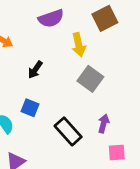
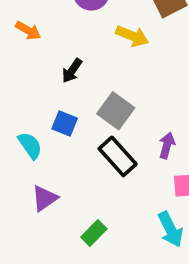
yellow arrow: (79, 45) -> (132, 36), turned -55
gray square: (90, 79) -> (116, 111), moved

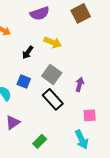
yellow arrow: (132, 36) -> (53, 42), moved
purple arrow: (167, 145) -> (80, 84), moved

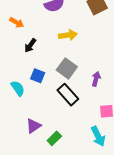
yellow arrow: (53, 42) -> (68, 35), turned -30
black arrow: (28, 52) -> (30, 45), moved
purple triangle: (13, 122) -> (33, 126), moved

